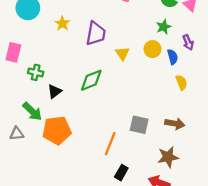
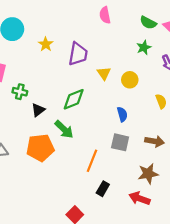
yellow circle: (152, 49) -> (130, 80), moved
blue semicircle: (173, 57) -> (122, 114), moved
green arrow: (32, 111) -> (64, 129), moved

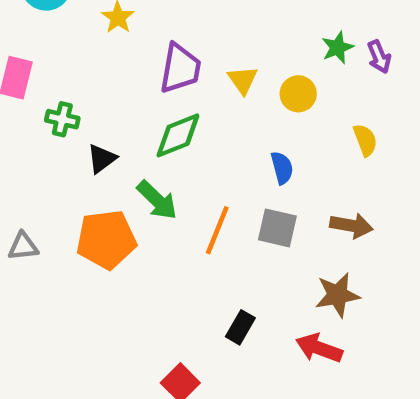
green star: (144, 47) -> (337, 48), moved
purple trapezoid: (78, 54) -> (180, 68), moved
orange line: (92, 161) -> (217, 230), moved

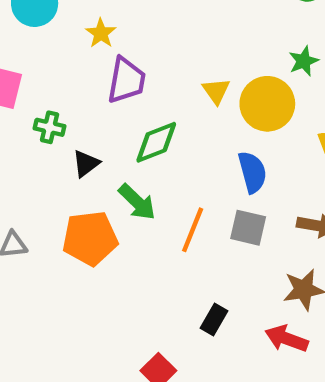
purple trapezoid: (180, 68) -> (126, 80), moved
yellow circle: (298, 94) -> (267, 104), size x1.6
blue semicircle: (282, 168) -> (252, 172), size x1.4

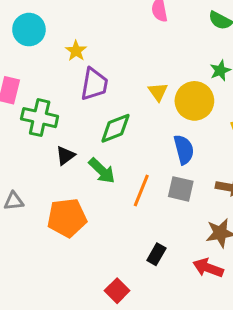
green cross: (50, 127) -> (40, 118), size x1.6
black triangle: (86, 164) -> (65, 156), moved
orange pentagon: (90, 238) -> (67, 218), moved

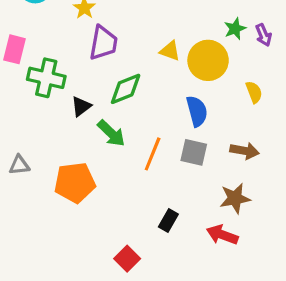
yellow triangle: (158, 92) -> (170, 51), turned -35
black triangle: (65, 156) -> (81, 106), moved

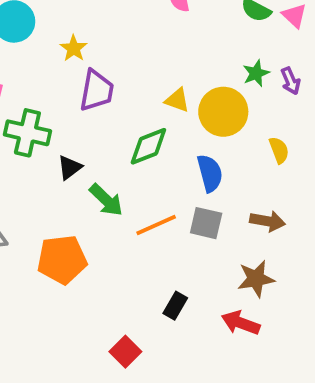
green diamond: (126, 89) -> (148, 146), moved
orange line: (153, 154) -> (156, 225), turned 44

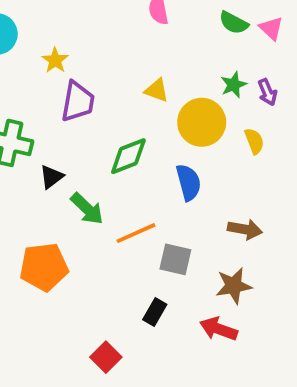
yellow triangle: (177, 100) -> (157, 90), moved
yellow semicircle: (279, 150) -> (254, 141), moved
gray square: (206, 223) -> (175, 259), moved

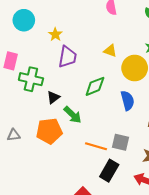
orange line: (136, 233) -> (96, 146), moved, turned 40
orange pentagon: (44, 267) -> (49, 131), moved
black rectangle: (155, 312) -> (109, 171), size x1.5

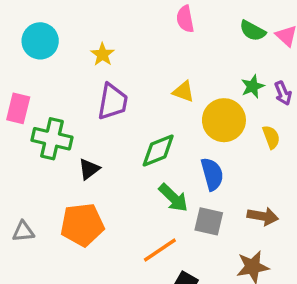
yellow star: (55, 34) -> (103, 54), moved
green arrow: (73, 115) -> (173, 198), moved
gray square: (120, 142) -> (209, 221), moved
orange line: (96, 146) -> (160, 250), turned -50

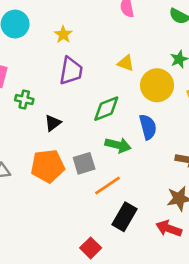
green cross: (52, 139) -> (24, 100), size x0.6
green arrow: (173, 198) -> (118, 145), turned -30
gray square: (209, 221) -> (84, 163), moved, turned -30

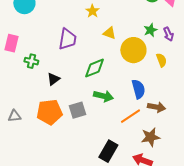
yellow star: (63, 34) -> (92, 11), moved
blue semicircle: (148, 127) -> (138, 89), moved
orange line: (108, 185) -> (130, 116), moved

